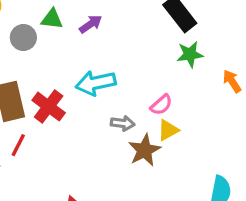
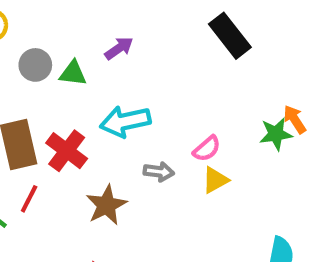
green triangle: (52, 19) -> (73, 73), moved
green star: (190, 54) -> (276, 134), moved
brown star: (144, 150) -> (106, 205), moved

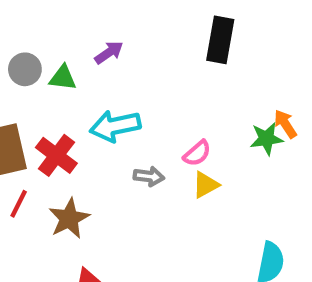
black rectangle: (230, 36) -> (220, 40), turned 48
brown star: (106, 205) -> (69, 218), moved

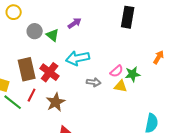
green triangle: (63, 78) -> (53, 35), turned 32
orange arrow: (285, 124) -> (159, 57), turned 64
green star: (266, 139) -> (133, 74), moved
yellow triangle: (206, 185) -> (121, 86), turned 40

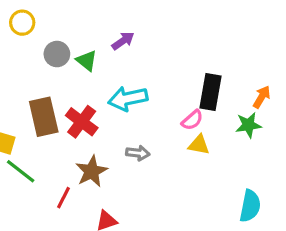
black rectangle: (128, 17) -> (210, 92), moved
green star: (133, 74) -> (248, 125), moved
gray arrow: (94, 82) -> (138, 153), moved
red line: (32, 95) -> (63, 198), moved

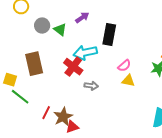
black rectangle: (210, 92) -> (109, 35), moved
red cross: (82, 122) -> (73, 67), moved
brown star: (92, 171) -> (63, 117), moved

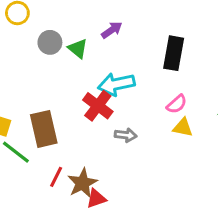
black rectangle: (109, 35) -> (174, 53), moved
brown rectangle: (34, 64) -> (44, 129), moved

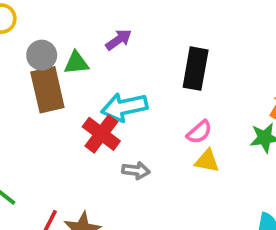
green triangle: (78, 49) -> (76, 63), turned -45
brown rectangle: (44, 129) -> (47, 90), moved

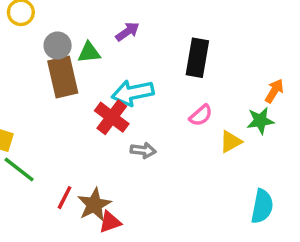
yellow triangle: (207, 161) -> (231, 142), moved, turned -40

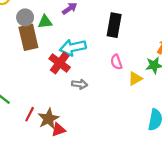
pink semicircle: (201, 115) -> (116, 62), turned 112

